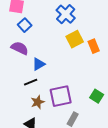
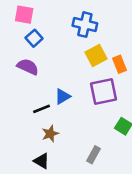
blue cross: (66, 14) -> (85, 25), turned -30
blue triangle: (39, 64) -> (63, 96), moved
purple square: (61, 96) -> (103, 92), moved

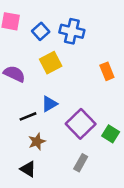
blue square: (34, 38) -> (41, 31), moved
yellow square: (96, 56) -> (51, 63), moved
purple square: (103, 92) -> (81, 124), moved, turned -32

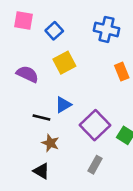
blue cross: (72, 31) -> (106, 29), moved
black line: (28, 116) -> (41, 117), turned 36
brown star: (37, 141) -> (50, 143), turned -30

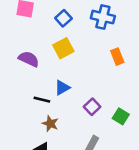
blue square: (54, 31) -> (63, 18), moved
purple square: (95, 125) -> (92, 107), size x0.6

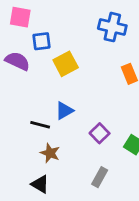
blue square: (63, 18) -> (42, 41), moved, turned 35
purple semicircle: (29, 59) -> (17, 61), moved

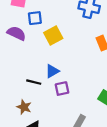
purple square: (100, 133) -> (62, 89), moved, turned 32
brown star: (50, 153) -> (24, 107), moved

